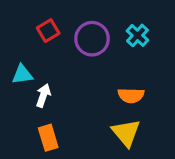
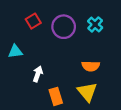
white arrow: (43, 95) -> (38, 74), moved
orange rectangle: (48, 138) -> (56, 96), moved

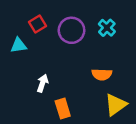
cyan triangle: (15, 51) -> (19, 45), moved
yellow triangle: (87, 92) -> (116, 105), moved, turned 35

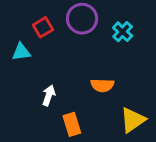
purple circle: (72, 30) -> (82, 19), moved
orange semicircle: (102, 74) -> (102, 85), moved

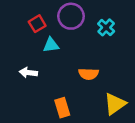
cyan triangle: (21, 52) -> (51, 45), moved
white arrow: (49, 95) -> (28, 73), moved, turned -102

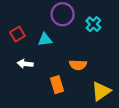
red square: (37, 24) -> (17, 34), moved
orange rectangle: (62, 108) -> (57, 85), moved

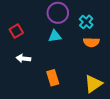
cyan triangle: (45, 40) -> (55, 36), moved
orange semicircle: (78, 65) -> (91, 42), moved

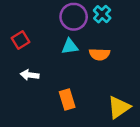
cyan cross: (86, 22) -> (102, 14), moved
orange semicircle: (91, 42) -> (99, 54), moved

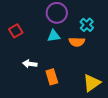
cyan cross: (102, 14) -> (87, 25), moved
white arrow: (30, 75) -> (30, 64), moved

